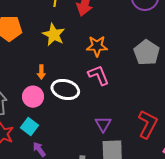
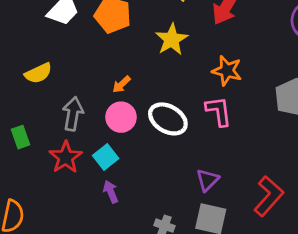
orange arrow: (41, 72) -> (121, 84), moved, turned 32

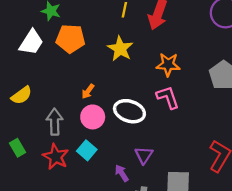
purple triangle: (207, 180) -> (144, 155), moved
purple arrow: (111, 192) -> (122, 173), moved

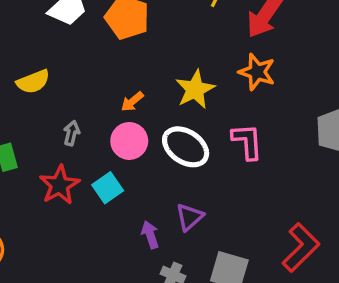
yellow star: (120, 49) -> (195, 89), moved
orange star: (168, 65) -> (257, 72), moved
gray arrow: (55, 122) -> (72, 133), size x0.6

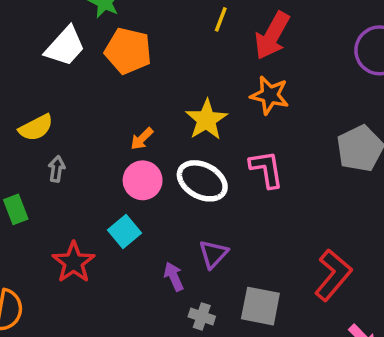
gray arrow: (72, 133) -> (57, 169), moved
red star: (59, 185) -> (74, 262), moved

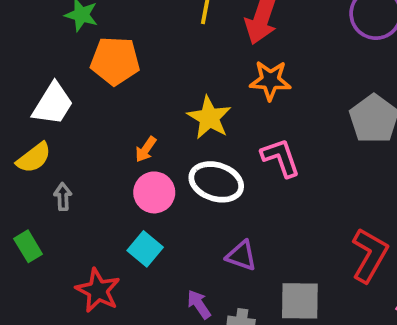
white trapezoid: (65, 46) -> (53, 104), moved
purple triangle: (213, 254) -> (241, 256), turned -44
purple arrow: (174, 277) -> (199, 304), moved

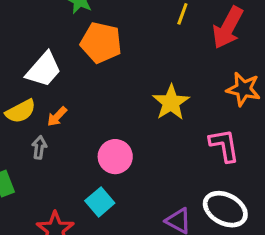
orange star: (270, 80) -> (243, 89), moved
orange arrow: (146, 149) -> (57, 117), moved
white ellipse: (216, 182) -> (225, 209), moved

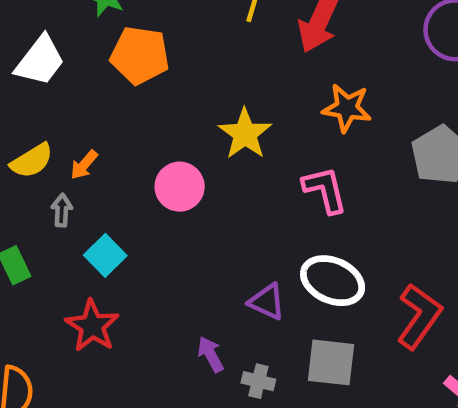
white trapezoid: (44, 70) -> (40, 61), moved
pink circle: (115, 157) -> (180, 187), moved
cyan square: (100, 202) -> (105, 255), moved

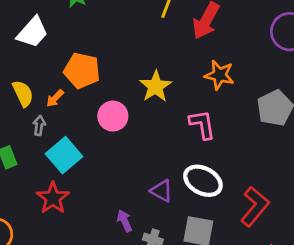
orange pentagon: (140, 55) -> (82, 71), moved
yellow semicircle: (32, 161) -> (23, 94), turned -88
cyan square: (105, 255) -> (64, 155), size x1.4

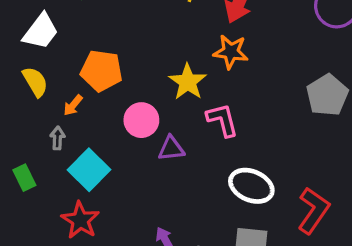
orange star: (219, 75) -> (231, 52), moved
yellow semicircle: (23, 94) -> (35, 82), moved
pink L-shape: (202, 124) -> (222, 120), moved
purple triangle: (162, 191) -> (171, 149), moved, turned -30

